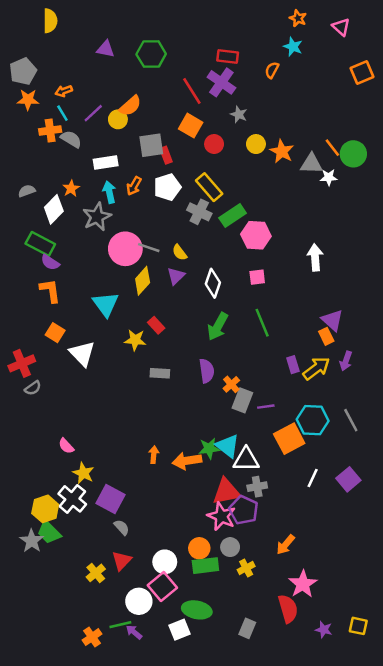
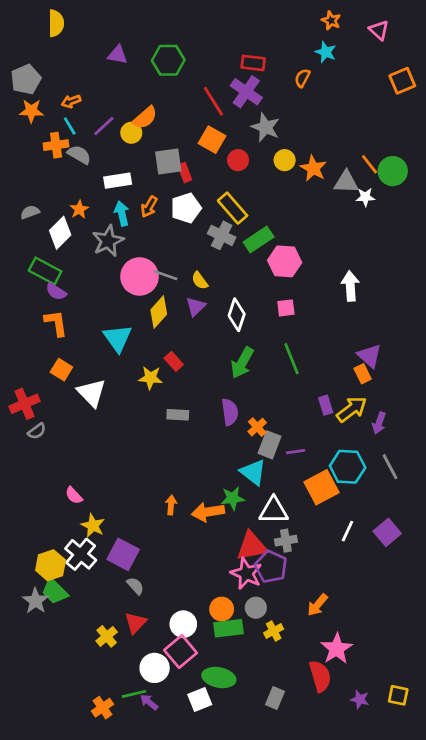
gray star: (239, 114) -> (265, 127), size x1.5
purple arrow: (346, 361) -> (379, 423), moved
cyan triangle: (228, 446) -> (253, 472), moved

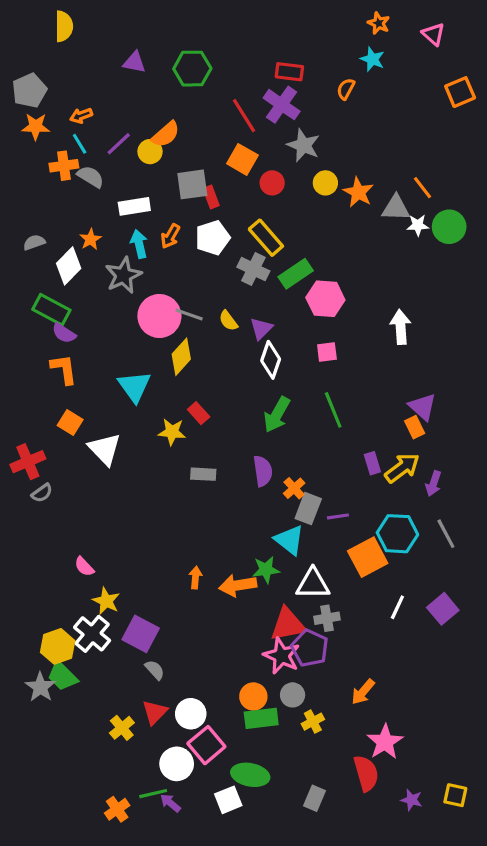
green circle: (393, 171) -> (449, 227), moved
purple triangle: (196, 307) -> (261, 329), moved
white circle: (183, 624) -> (191, 714), moved

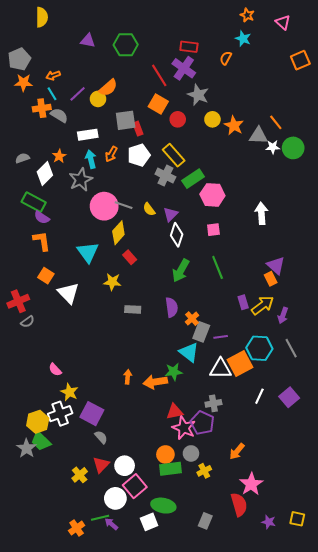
red rectangle: (199, 413) -> (130, 257), moved
white triangle: (313, 584) -> (221, 369), moved
red triangle: (288, 624) -> (175, 412), moved, size x0.7
white cross: (92, 634) -> (60, 414), turned 30

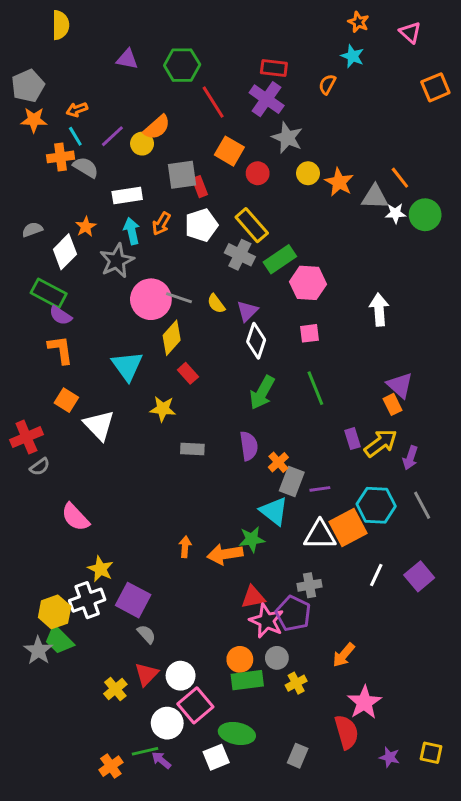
red line: (159, 75) -> (213, 102), moved
pink semicircle: (55, 370) -> (75, 517), moved, size x1.5

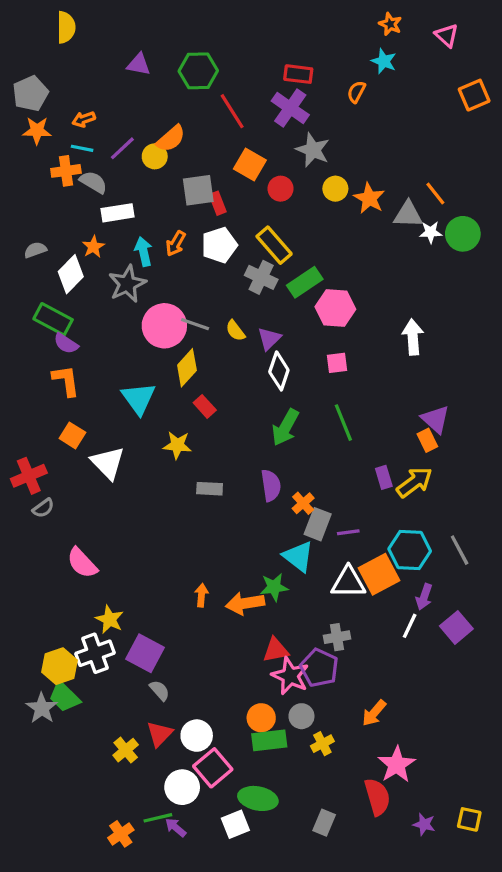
cyan line: (75, 136) -> (82, 148), turned -48
white rectangle: (127, 195) -> (118, 213), moved
purple arrow: (410, 458) -> (424, 597), moved

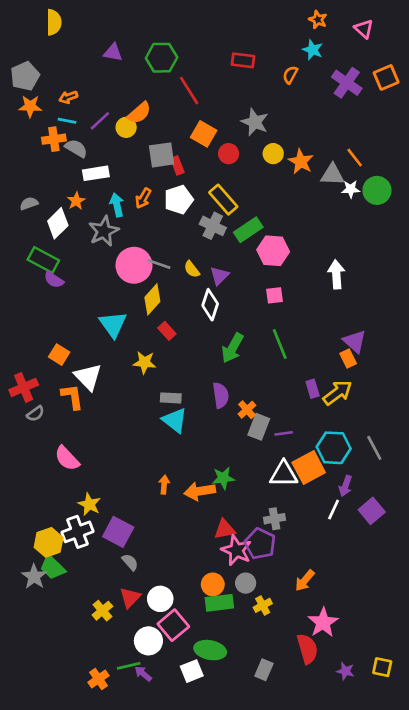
purple cross: (290, 108) -> (347, 83), moved
white diamond: (279, 371) -> (210, 305), moved
orange L-shape: (66, 381) -> (72, 397), moved
cyan triangle: (298, 556) -> (175, 420), moved

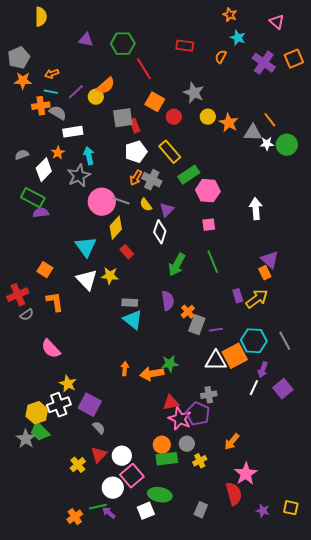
orange star: (318, 20) -> (230, 15), moved
orange arrow: (143, 198) -> (136, 178), moved
gray cross: (213, 226) -> (152, 180), moved
purple semicircle: (54, 280) -> (41, 213), turned 140
white triangle: (88, 377) -> (87, 280), moved

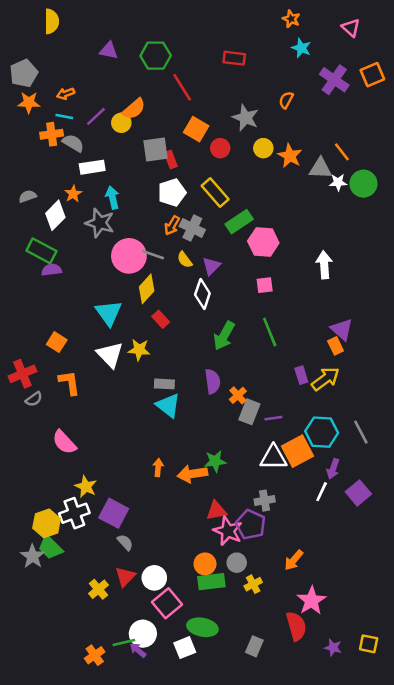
orange semicircle: (221, 57) -> (286, 100), moved
gray star: (79, 176) -> (100, 223), turned -30
white circle: (113, 488) -> (143, 634), moved

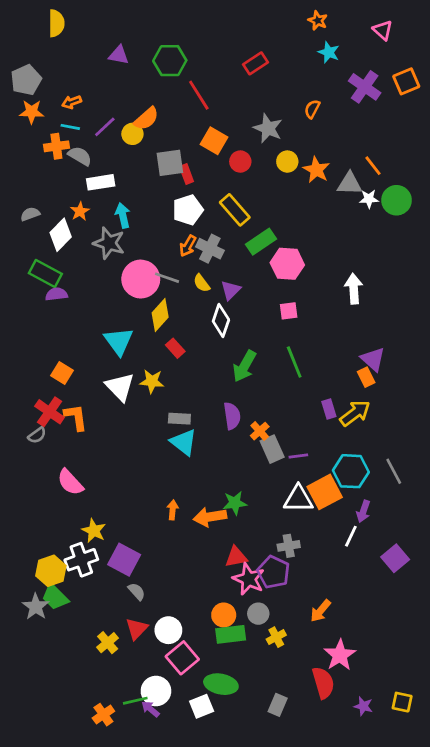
red rectangle: (234, 58) -> (256, 63), turned -40
red cross: (22, 374) -> (50, 412), moved, turned -32
gray rectangle: (249, 412) -> (272, 449), turned -45
purple square: (358, 493) -> (395, 558), moved

